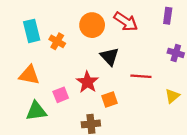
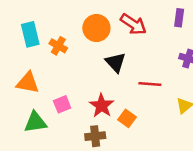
red star: (87, 82) -> (102, 106), moved
orange square: (110, 99) -> (127, 118), moved, turned -35

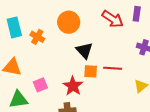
red arrow: (133, 24) -> (113, 19), moved
orange square: (127, 118) -> (91, 71), moved, turned -32

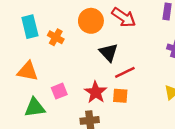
red arrow: (113, 19) -> (124, 17), moved
red line: (113, 68) -> (125, 72), moved, turned -30
orange square: (91, 71) -> (120, 96), moved

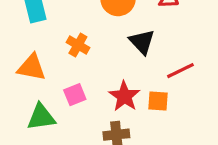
orange cross: (56, 37) -> (78, 45), moved
red line: (125, 72) -> (180, 71), moved

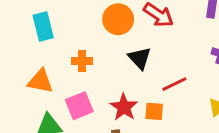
orange cross: (78, 45) -> (82, 61), turned -30
pink square: (75, 95) -> (79, 106), size x1.4

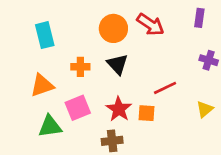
black triangle: (140, 58) -> (117, 64), moved
orange triangle: (40, 81) -> (42, 85), turned -30

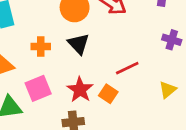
orange square: (146, 113) -> (108, 94), turned 30

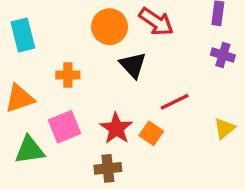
purple cross: (172, 40) -> (223, 55), moved
black triangle: (79, 44) -> (133, 65), moved

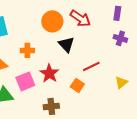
red star: (116, 128) -> (49, 73), moved

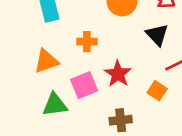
black triangle: (66, 44) -> (157, 35), moved

